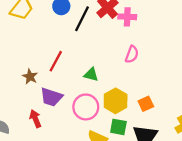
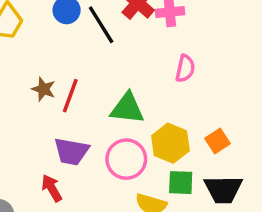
black line: (82, 19) -> (101, 25), turned -50
green triangle: (91, 75) -> (127, 108), size x1.5
brown star: (30, 77) -> (43, 89), moved

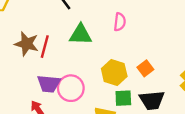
brown star: (43, 89) -> (27, 44), size x1.5
green triangle: (127, 108) -> (81, 35), moved
pink circle: (126, 159) -> (71, 88), moved

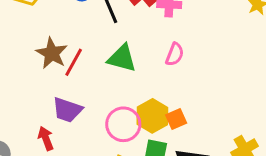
orange square: (145, 68) -> (176, 119), moved
pink circle: (71, 88) -> (123, 124), moved

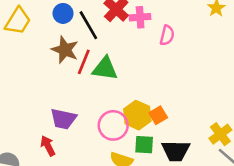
brown star: (52, 53) -> (65, 50), moved
pink semicircle: (175, 54) -> (167, 35), moved
red line: (74, 62) -> (84, 62), moved

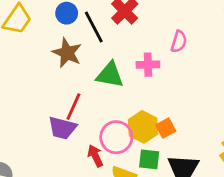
pink cross: (140, 17) -> (148, 65), moved
red line: (84, 62) -> (73, 107), moved
red arrow: (48, 146) -> (95, 156), moved

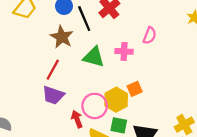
red line: (73, 107) -> (53, 70), moved
orange square: (166, 128) -> (135, 89), moved

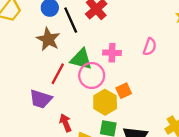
pink semicircle: (150, 35) -> (150, 47), moved
red line: (53, 70) -> (58, 74), moved
pink circle: (95, 106) -> (92, 75), moved

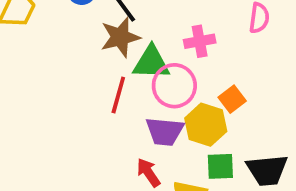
brown star: (48, 39) -> (120, 37), moved, turned -30
purple trapezoid: (41, 99) -> (165, 131), moved

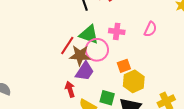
brown star: (120, 37) -> (80, 55), moved
yellow hexagon: (206, 125) -> (134, 81), moved
purple trapezoid: (165, 131) -> (85, 71), turned -80

